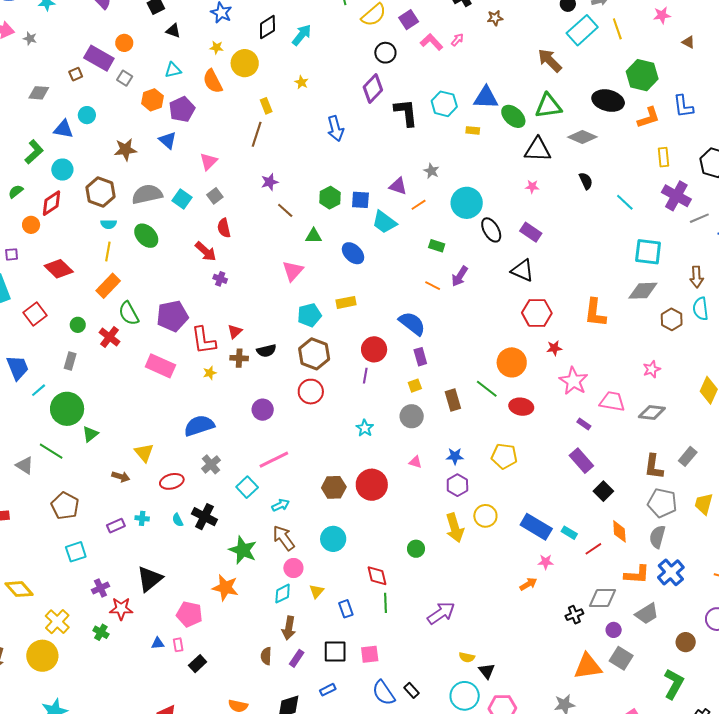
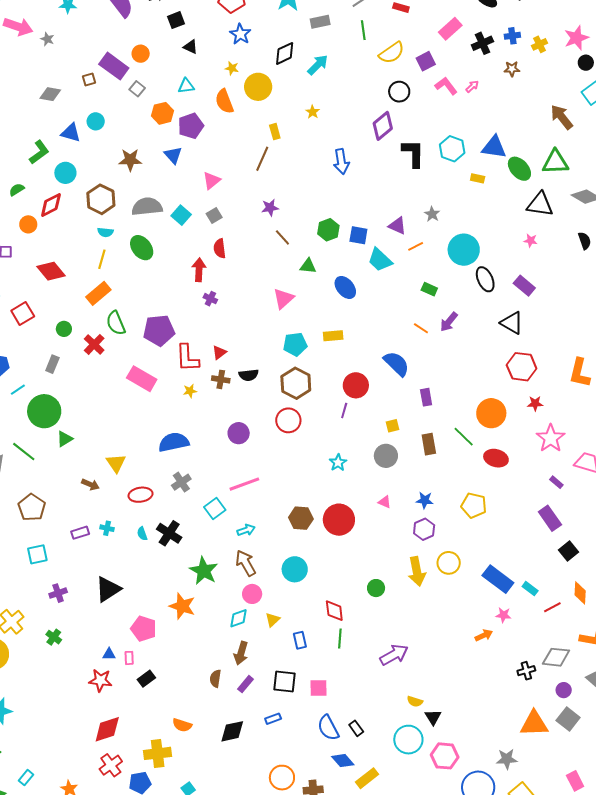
red arrow: (206, 251) -> (199, 270), turned -135
purple rectangle: (420, 357) -> (426, 397), moved
red star: (121, 609) -> (100, 680), moved

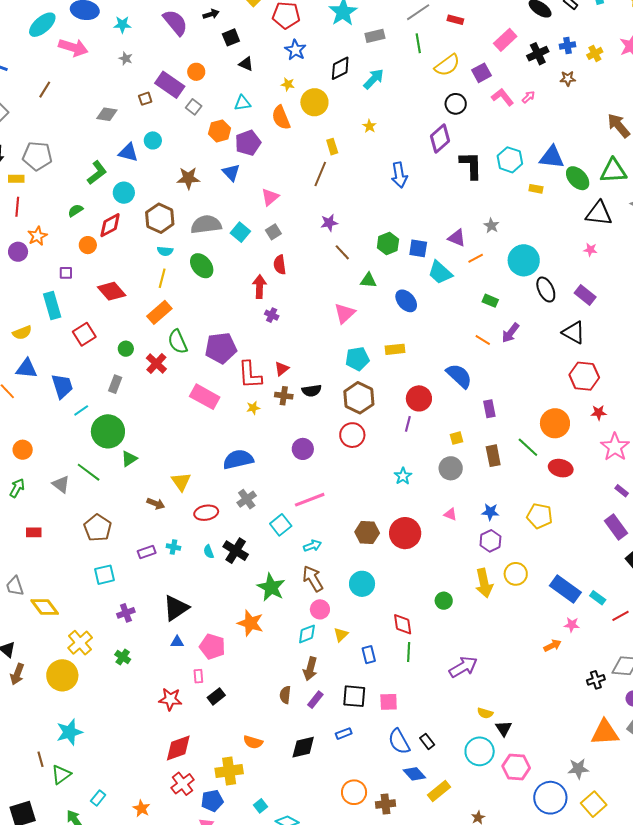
gray star: (47, 39) -> (126, 58), moved
blue triangle: (109, 654) -> (177, 642), moved

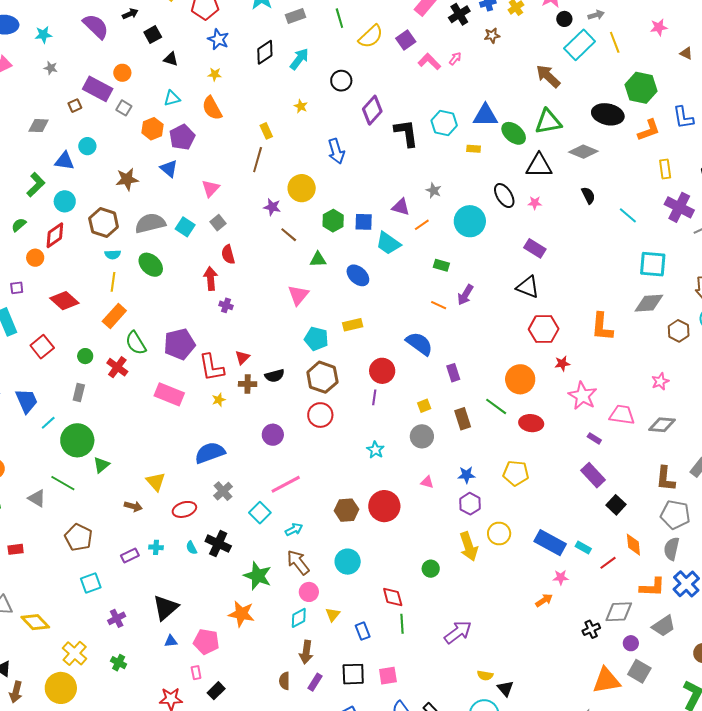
yellow circle: (314, 102) -> (302, 188), moved
black circle: (456, 104) -> (341, 81), moved
purple star: (329, 223) -> (272, 207), turned 30
black ellipse: (546, 290) -> (504, 196), moved
cyan pentagon: (357, 359) -> (316, 339), turned 30

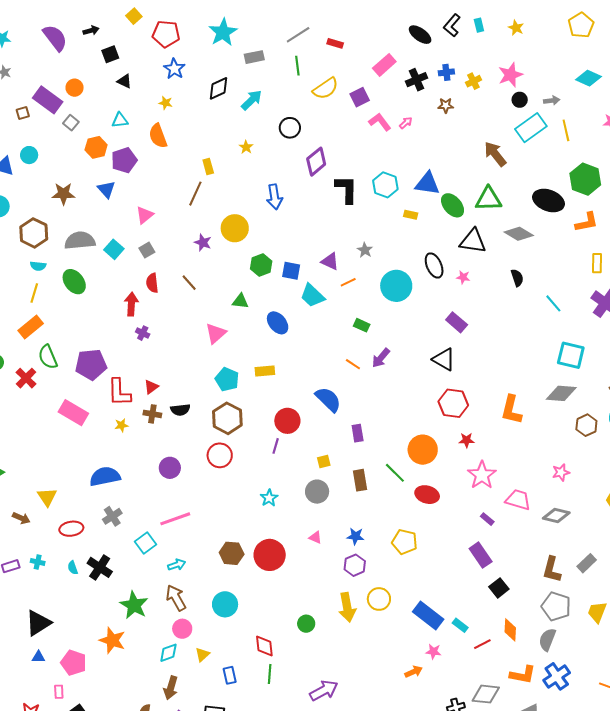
brown line: (289, 235) -> (189, 283), moved

